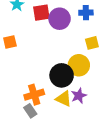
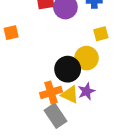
orange cross: (34, 95) -> (51, 92), moved
gray rectangle: (30, 111) -> (55, 116), moved, size x1.5

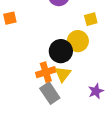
purple star: (86, 91) -> (96, 91), moved
yellow triangle: (70, 95) -> (63, 74), turned 42

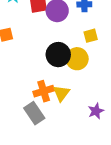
black circle: (61, 51) -> (58, 55), moved
gray rectangle: (50, 93) -> (34, 113), moved

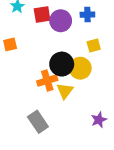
orange cross: (44, 91) -> (47, 81), moved
yellow triangle: (61, 93) -> (65, 91), moved

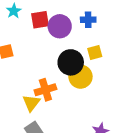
black circle: (62, 64) -> (71, 62), moved
yellow triangle: (65, 91) -> (31, 103), moved

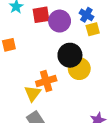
blue cross: (88, 20) -> (86, 15), turned 32
yellow square: (95, 53) -> (93, 29), moved

